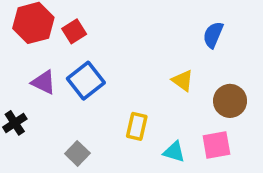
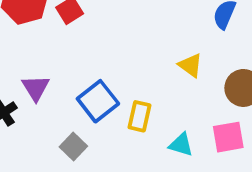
blue square: (86, 81) -> (98, 101), moved
purple triangle: (44, 82) -> (36, 88), moved, turned 32

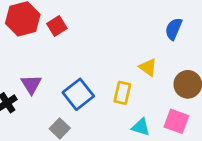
yellow rectangle: (139, 116) -> (122, 93), moved
pink square: (228, 137) -> (176, 121), turned 30

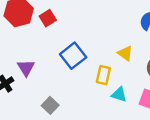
blue square: (78, 94) -> (73, 56), moved
cyan triangle: (141, 127) -> (119, 94), moved

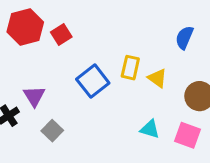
yellow rectangle: (103, 75) -> (130, 68), moved
gray square: (50, 105) -> (52, 131), moved

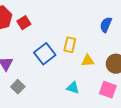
yellow triangle: (157, 78) -> (88, 61), moved, turned -40
cyan triangle: (150, 129) -> (73, 88), moved

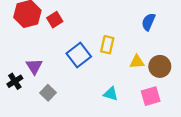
yellow triangle: (88, 61) -> (137, 62), moved
pink square: (108, 90) -> (151, 96), turned -36

